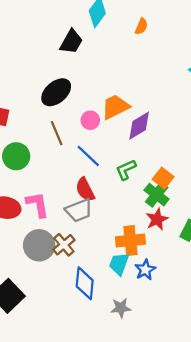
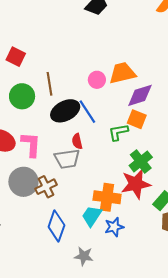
black ellipse: (56, 92) -> (65, 111), moved
brown line: (57, 133) -> (50, 84), moved
orange square: (163, 178) -> (137, 119), moved, turned -30
red semicircle: (85, 190) -> (77, 141), size x0.7
red star: (157, 219) -> (136, 184), size x1.4

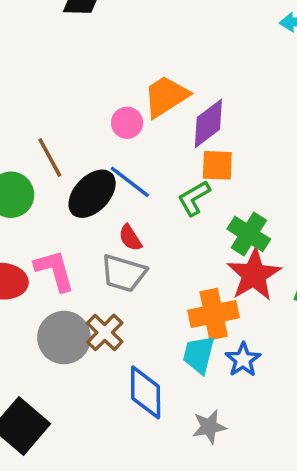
gray trapezoid: (67, 159) -> (124, 273), turned 44

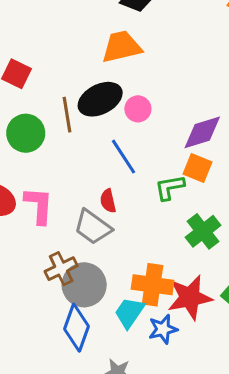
orange trapezoid: (166, 96) -> (122, 47), moved
black ellipse: (92, 194) -> (100, 99), moved
red star: (254, 275) -> (190, 297), moved
gray circle: (64, 338) -> (84, 285), moved

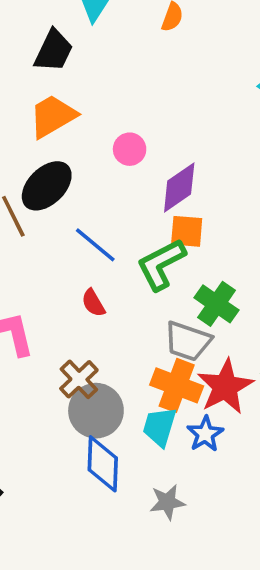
pink circle: (138, 109) -> (130, 149), moved
green L-shape: (170, 187) -> (161, 264), size x1.4
gray trapezoid: (93, 227) -> (188, 341), moved
brown cross: (61, 269) -> (79, 379), moved
orange cross: (153, 285) -> (177, 385), turned 30

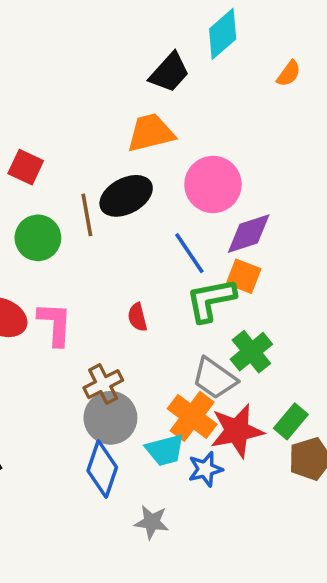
pink circle: (130, 149) -> (213, 184), size x1.8
blue line: (95, 245) -> (189, 253), moved
cyan trapezoid: (160, 427) -> (165, 450), turned -138

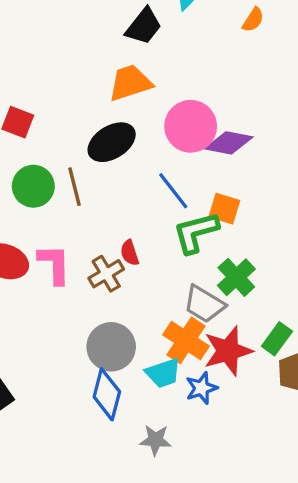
brown line: (87, 215) -> (75, 187), moved
purple diamond: (249, 234) -> (229, 143), moved, turned 33
brown cross: (103, 384) -> (106, 274), moved

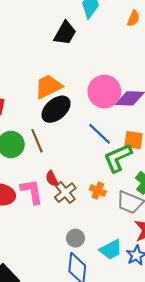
orange trapezoid: (130, 83) -> (48, 87), moved
red semicircle: (130, 253) -> (52, 179), moved
orange cross: (186, 340) -> (98, 191), moved, size x0.6
gray circle: (111, 347) -> (75, 238), size x0.6

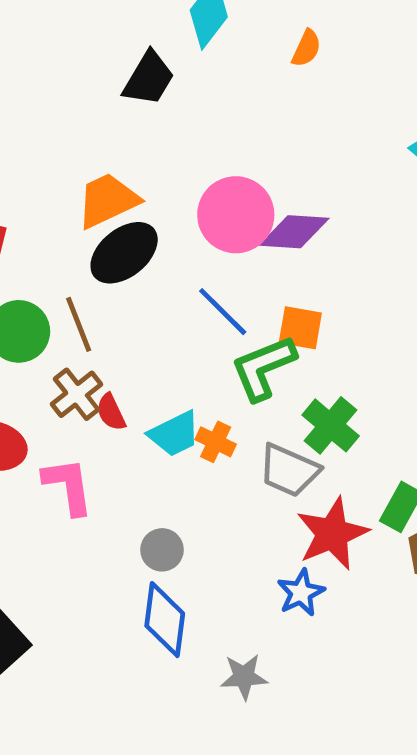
pink L-shape: (32, 191) -> (68, 486), moved
brown cross: (65, 193) -> (77, 394), moved
cyan trapezoid: (111, 250) -> (174, 434), moved

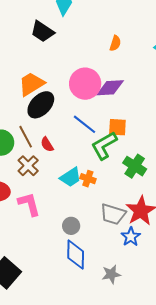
orange semicircle: (306, 48) -> (115, 43), moved
black trapezoid: (149, 78) -> (42, 32), turned 100
red semicircle: (111, 412) -> (47, 144), moved
gray trapezoid: (289, 470) -> (113, 214), moved

